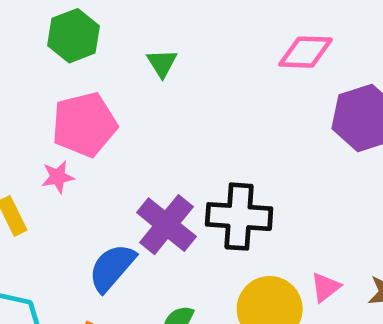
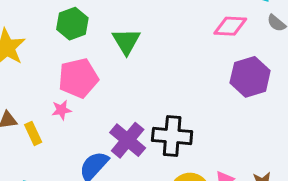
pink diamond: (306, 52) -> (230, 26), moved
green triangle: (162, 63) -> (126, 41), size x1.5

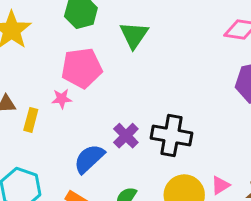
yellow rectangle: (33, 133) -> (31, 120), turned 35
purple cross: (128, 140) -> (126, 136), size x0.7

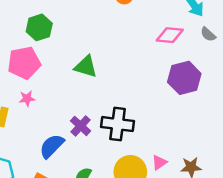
green triangle: (134, 35) -> (86, 66), moved, turned -45
pink pentagon: (82, 68) -> (24, 63), moved

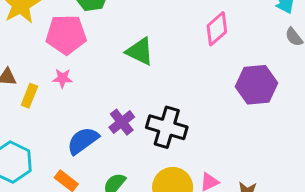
pink diamond: (170, 35) -> (217, 29), moved, turned -56

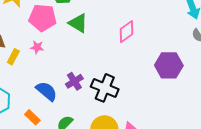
pink diamond: (217, 29) -> (126, 32), moved
green triangle: (140, 51) -> (78, 23), moved
blue semicircle: (83, 141) -> (47, 91), turned 70

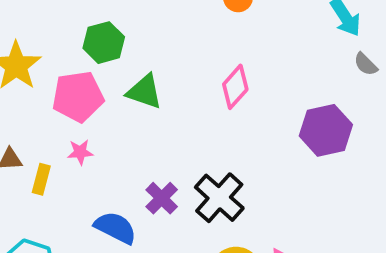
black cross: (105, 88) -> (219, 198), turned 32

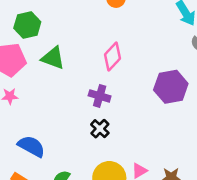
purple cross: (162, 198) -> (100, 96), moved, turned -30
black cross: (219, 198) -> (100, 129), size x0.6

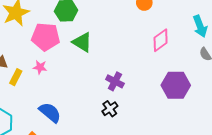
pink diamond: (112, 57) -> (161, 40), moved

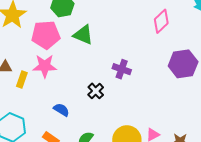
pink star: (40, 67) -> (45, 66), size x1.6
black cross: (110, 109) -> (96, 91), moved
blue semicircle: (50, 112) -> (61, 110), size x0.7

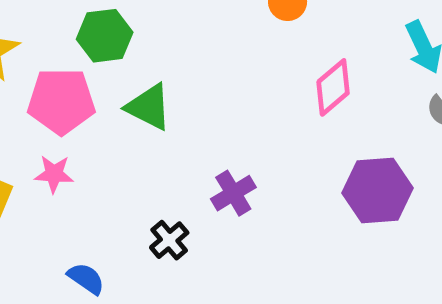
pink star: (45, 66) -> (54, 174), size x0.7
purple cross: (122, 69) -> (233, 193), turned 36

